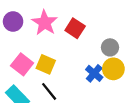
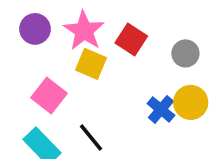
gray circle: (110, 47) -> (185, 53), moved
yellow square: (46, 64) -> (91, 64), moved

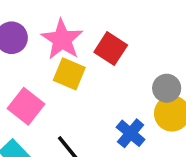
gray circle: (185, 53) -> (167, 88), moved
blue cross: (161, 109) -> (131, 133), moved

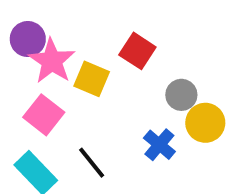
pink star: (62, 40) -> (52, 61), moved
gray circle: (167, 88) -> (181, 95), moved

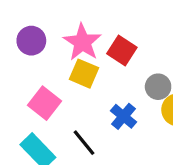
pink star: (52, 61) -> (82, 42), moved
blue cross: (159, 145) -> (124, 116), moved

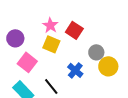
purple circle: (31, 41) -> (15, 38), moved
pink star: (82, 42) -> (50, 25), size x0.7

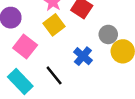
yellow square: (51, 44) -> (54, 25), turned 30

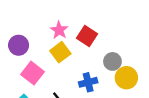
blue cross: (83, 56) -> (88, 82), turned 36

